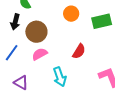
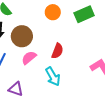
red semicircle: (79, 51) -> (57, 51), moved

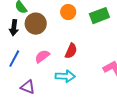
brown circle: (22, 36) -> (36, 24), moved
cyan arrow: (53, 77) -> (65, 76), turned -60

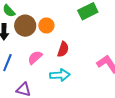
orange circle: (68, 12) -> (46, 25), moved

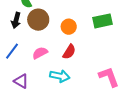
orange circle: (46, 25) -> (69, 27), moved

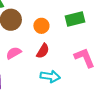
cyan arrow: (60, 76) -> (50, 76), moved
pink L-shape: (109, 77) -> (84, 58), moved

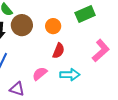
pink semicircle: (14, 53) -> (40, 74), moved
pink L-shape: (84, 58) -> (101, 51), turned 80

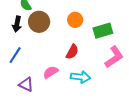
green rectangle: (85, 14) -> (103, 31), moved
orange circle: (53, 26) -> (75, 20), moved

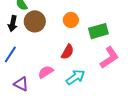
cyan arrow: (80, 77) -> (75, 77), turned -42

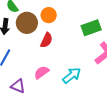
orange circle: (71, 20) -> (49, 15), moved
red semicircle: (68, 52) -> (46, 40), moved

